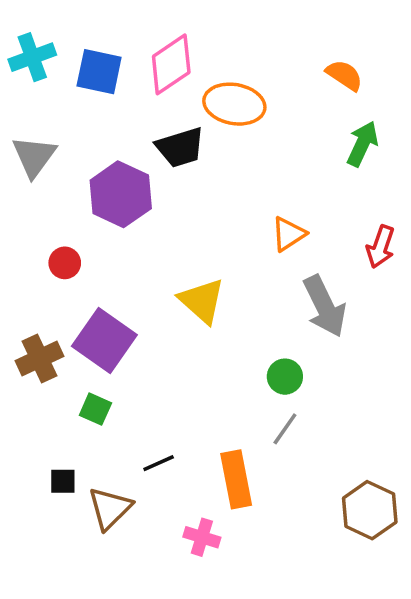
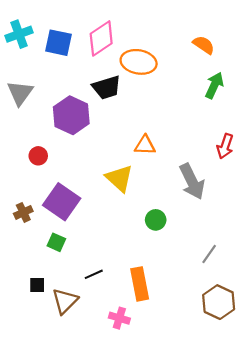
orange triangle: (289, 234) -> (145, 145), moved, turned 35
brown cross: (39, 359) -> (23, 212), size x0.7
green circle: (285, 377) -> (156, 220), moved
gray line: (285, 429) -> (209, 254), moved

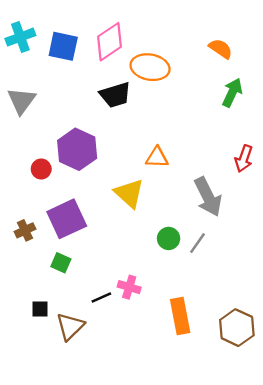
purple hexagon: (71, 115) -> (77, 149), moved
purple square: (62, 202) -> (67, 219), turned 30
gray line: (209, 254) -> (197, 243), moved
orange rectangle: (140, 284) -> (180, 316), moved
pink cross: (119, 318) -> (129, 287), moved

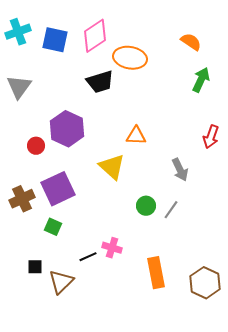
gray arrow: (208, 197) -> (180, 170), size x0.7
brown cross: (25, 230) -> (22, 199), size x1.4

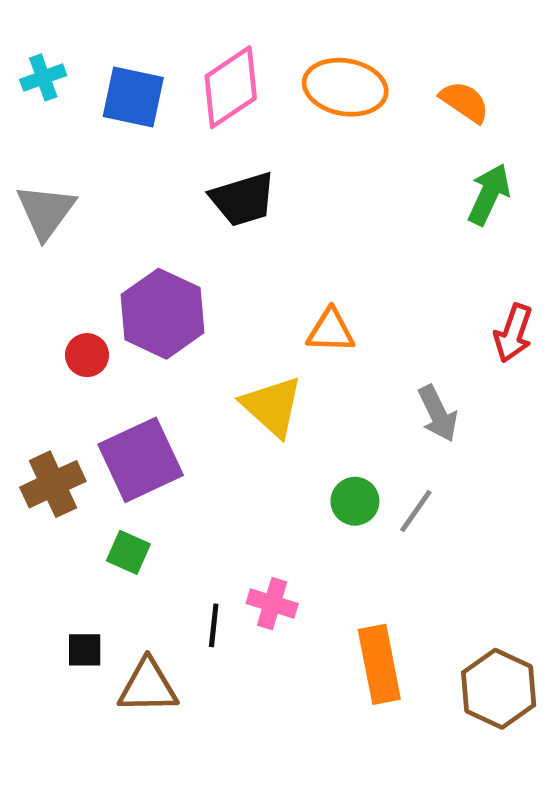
cyan cross: (18, 32) -> (43, 77), size x0.7
orange ellipse: (130, 58) -> (345, 87), moved
black line: (88, 257) -> (214, 625), turned -60
brown triangle: (61, 282) -> (148, 686), turned 44

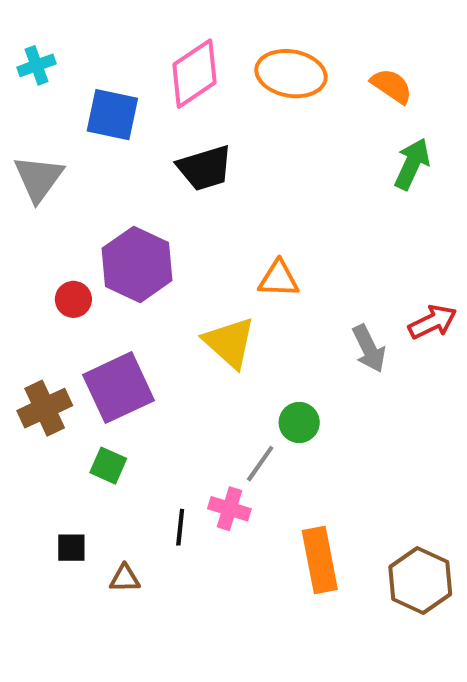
blue square: (133, 97) -> (112, 115), moved
red arrow: (513, 333) -> (433, 322), moved, turned -135
gray line: (416, 511) -> (260, 464), moved
brown triangle: (148, 686) -> (125, 578), size x0.6

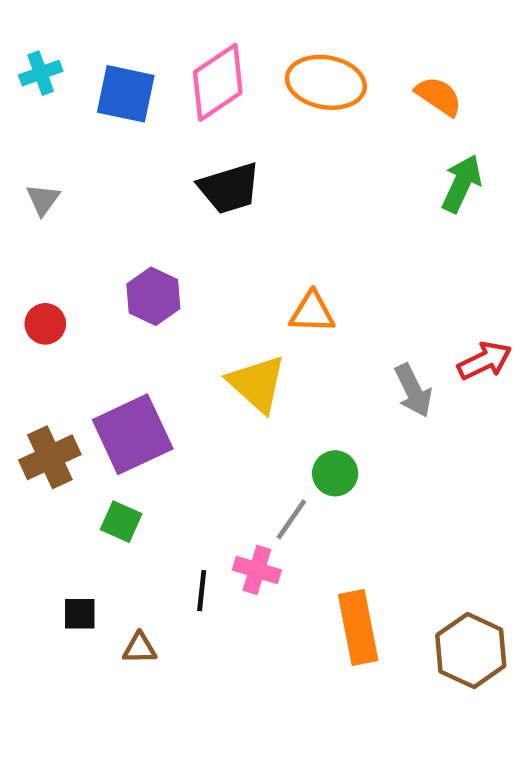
blue square: (112, 115) -> (126, 94), moved
gray triangle: (39, 178) -> (43, 200), size x0.6
purple hexagon: (137, 264) -> (153, 296), size x0.7
red circle: (73, 299) -> (45, 324), moved

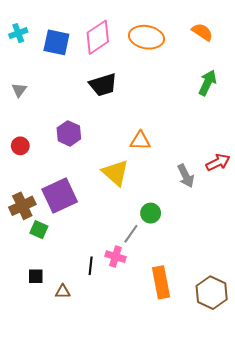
orange semicircle: (439, 96) -> (202, 32), moved
green square: (121, 522) -> (39, 230), moved

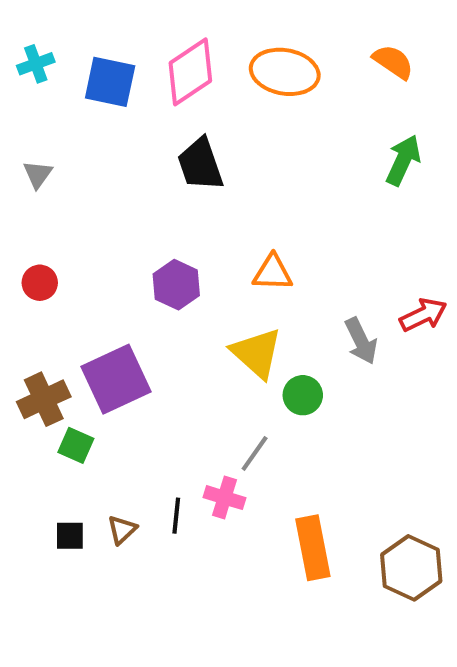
black trapezoid: (103, 85) -> (200, 164), turned 88
purple hexagon: (69, 133) -> (176, 285), moved
yellow triangle: (115, 173) -> (257, 353), moved
green circle: (151, 213) -> (303, 395), moved
brown triangle: (63, 292) -> (122, 530), moved, turned -42

